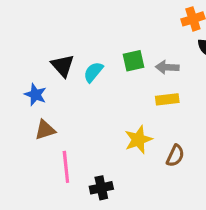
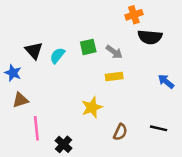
gray arrow: (167, 67) -> (114, 52), turned -147
brown semicircle: (175, 156) -> (120, 132), moved
black cross: (101, 188) -> (64, 144), turned -35

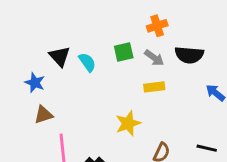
orange cross: (134, 15) -> (157, 26), moved
black semicircle: (150, 37) -> (189, 55), moved
cyan semicircle: (57, 56) -> (87, 62), turned 105

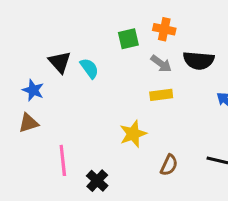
orange cross: (157, 26) -> (164, 29), turned 30
green square: (124, 52) -> (128, 39), moved
brown triangle: (44, 115) -> (28, 123), moved

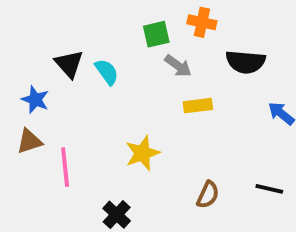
gray arrow: (161, 64) -> (178, 66), moved
yellow star: (133, 134) -> (142, 153), moved
pink line: (63, 160) -> (65, 167), moved

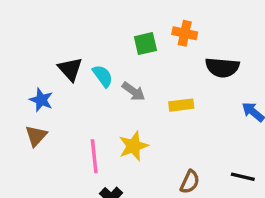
gray arrow: (178, 66) -> (133, 91), moved
brown triangle: (29, 141) -> (36, 136), turned -30
pink line: (65, 167) -> (94, 156), moved

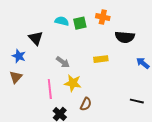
cyan semicircle: (103, 76) -> (62, 21), moved, turned -40
gray arrow: (133, 91) -> (63, 62), moved
yellow star: (133, 146) -> (73, 83), turned 30
brown semicircle: (190, 182) -> (86, 104), moved

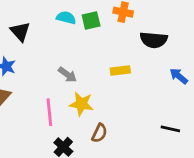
black triangle: (36, 38) -> (20, 32), moved

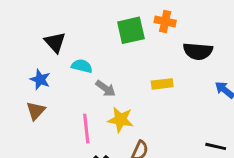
cyan semicircle: (66, 18) -> (82, 66), moved
green square: (91, 20) -> (131, 30), size x1.4

